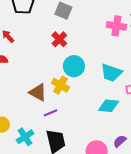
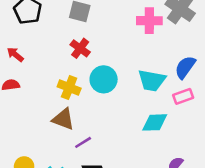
yellow cross: (60, 85) -> (69, 87), moved

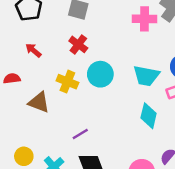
red arrow: (15, 55) -> (33, 50), moved
brown triangle: (63, 119) -> (39, 102), moved
cyan diamond: (155, 122) -> (149, 116), turned -75

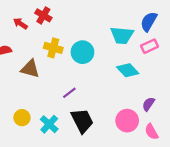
red cross: (78, 44) -> (43, 15), moved
cyan circle: (100, 74) -> (82, 52), moved
cyan diamond: (149, 116) -> (128, 70), turned -50

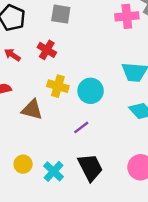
red arrow: (20, 24) -> (12, 55), moved
purple line: (69, 93) -> (81, 127), moved

